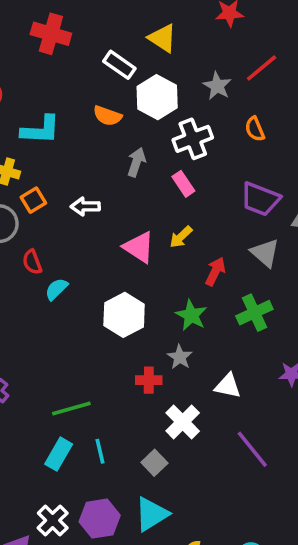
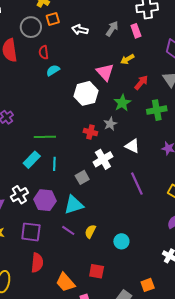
gray arrow: (136, 162) -> (112, 29), moved
pink triangle: (139, 247) -> (105, 72), moved

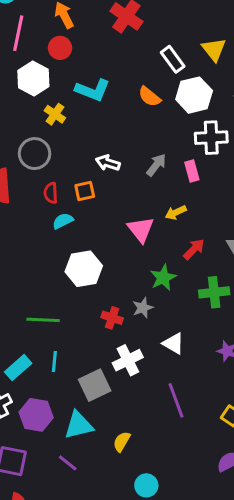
orange square: (53, 19) -> (85, 191), moved
white hexagon: (86, 93) -> (84, 269), moved
cyan rectangle: (32, 160) -> (18, 368), moved
gray square: (82, 177) -> (95, 385), size x1.5
yellow semicircle: (90, 231) -> (122, 442), moved

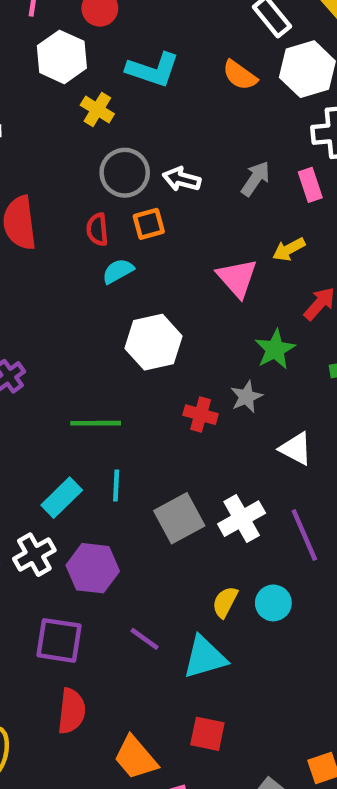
gray circle: (35, 154) -> (125, 173), moved
white cross: (128, 360) -> (242, 519), moved
cyan triangle: (79, 425) -> (205, 657), moved
cyan circle: (146, 485) -> (273, 603), moved

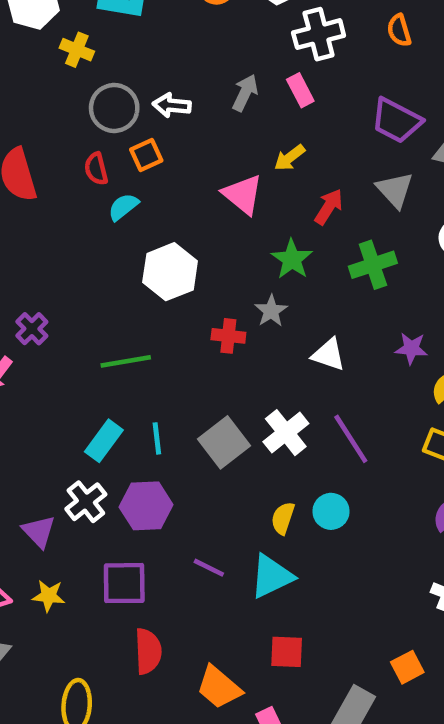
cyan line: (116, 486) -> (157, 438), moved

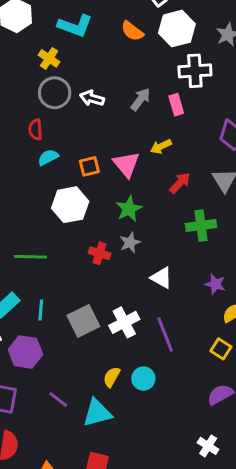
yellow cross: (77, 50) -> (49, 58), moved
orange square: (146, 155) -> (89, 166), moved
green star: (292, 259) -> (129, 209), moved

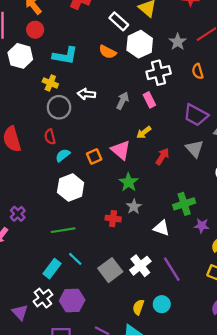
white arrow: (92, 98) -> (87, 94), moved
white hexagon: (70, 205) -> (71, 187), moved
green cross: (201, 226) -> (184, 204), moved
cyan line: (41, 310) -> (75, 259), moved, turned -40

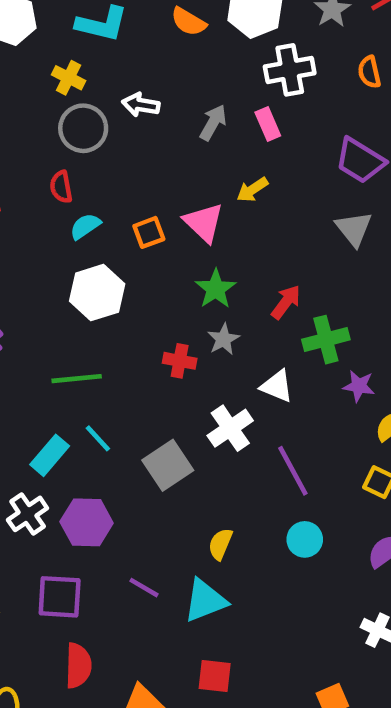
red arrow: (162, 156) -> (286, 302), moved
white cross: (140, 266) -> (230, 428), moved
cyan circle: (162, 304) -> (305, 539), moved

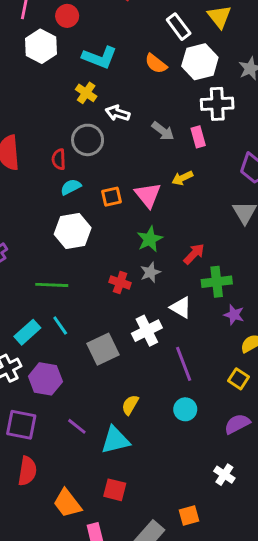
yellow cross: (69, 78) -> (86, 93), moved
gray arrow: (213, 123) -> (163, 131), turned 90
gray circle: (83, 128) -> (88, 140), moved

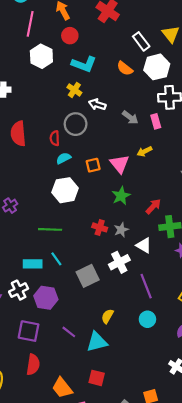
red circle: (67, 16) -> (70, 36), moved
gray star: (150, 272) -> (121, 230), moved
cyan rectangle: (27, 332) -> (33, 264), turned 42

